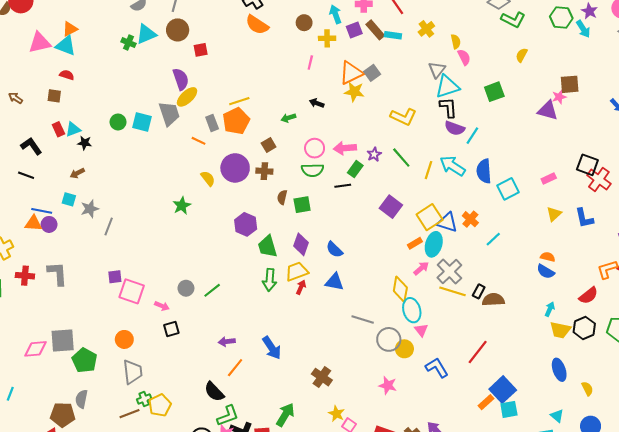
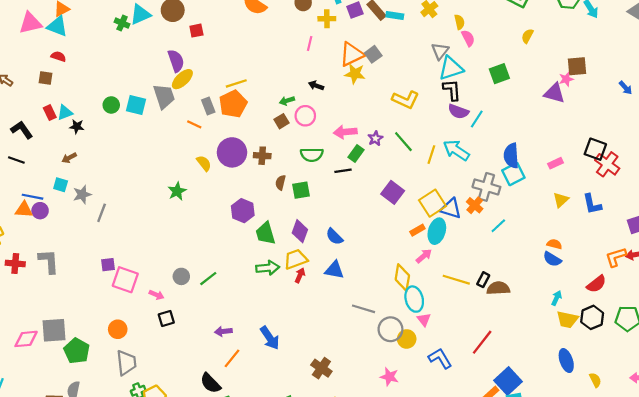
brown square: (269, 145) -> (282, 121), moved
pink circle: (315, 148) -> (305, 116), moved
blue semicircle: (484, 171) -> (511, 156), moved
gray cross: (449, 271) -> (486, 187), moved, turned -30
green arrow: (270, 280) -> (268, 268), turned -100

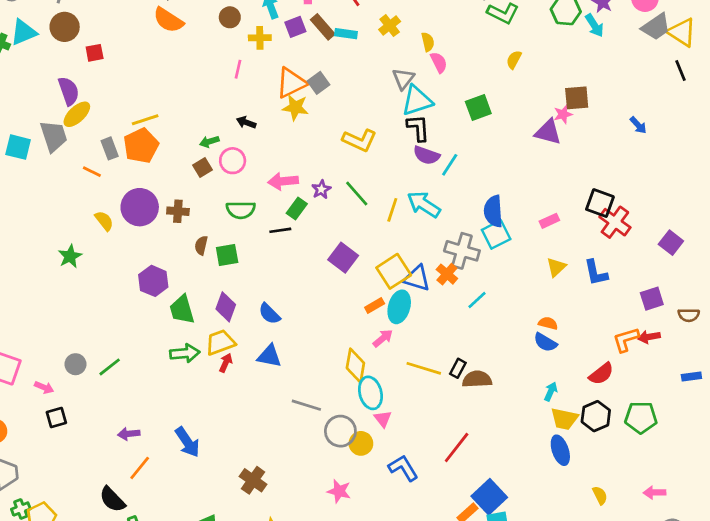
blue ellipse: (566, 361) -> (560, 450), moved

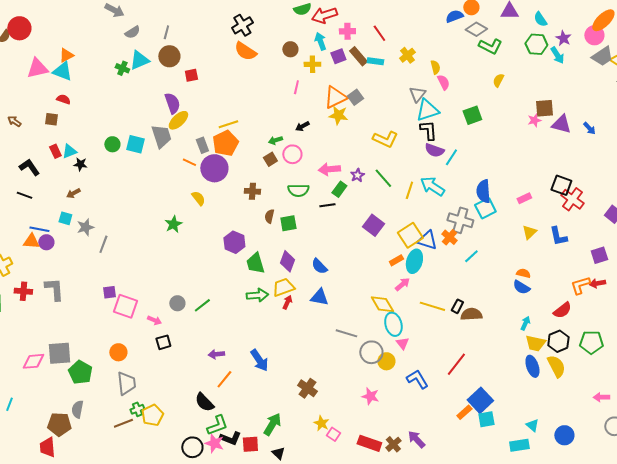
black arrow: (246, 122) -> (302, 126), turned -48
purple triangle: (548, 132) -> (561, 124), moved
purple circle: (140, 207) -> (214, 168), moved
yellow diamond: (355, 366) -> (382, 304), turned -40
yellow semicircle: (600, 495) -> (556, 366), moved, size x1.6

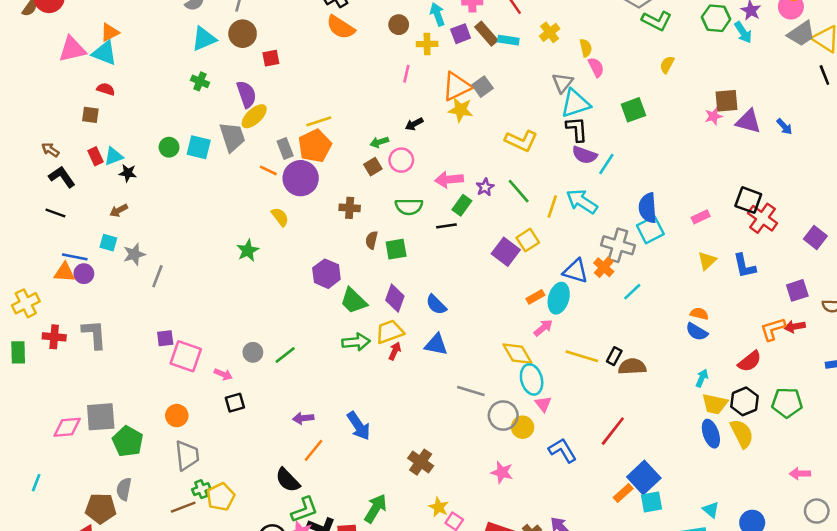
green cross: (122, 68) -> (200, 81), moved
brown arrow: (14, 121) -> (50, 150), moved
yellow square: (410, 235) -> (528, 240), moved, size x0.7
green trapezoid: (255, 263) -> (354, 301), turned -30

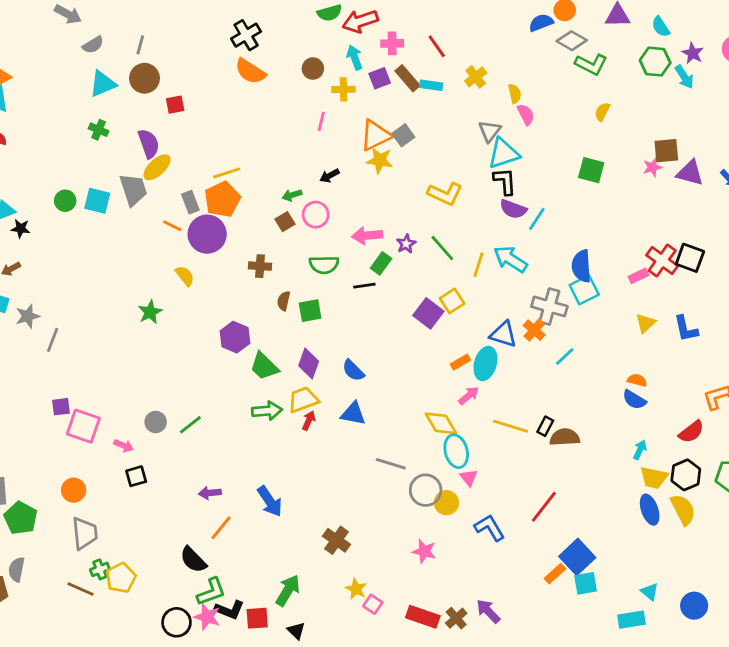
green square: (633, 110) -> (591, 170), moved, turned 35
red cross: (763, 218) -> (662, 261), moved
brown line: (183, 507) -> (80, 589), turned 45

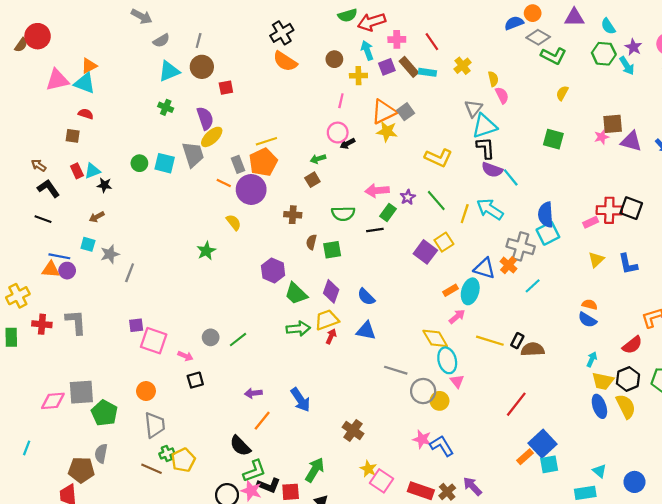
pink circle: (316, 215) -> (338, 133), moved
cyan line: (537, 219) -> (511, 177), turned -72
red cross: (662, 261) -> (609, 210), turned -35
blue L-shape: (490, 528) -> (442, 446), moved
pink square: (373, 604) -> (381, 481), size x1.5

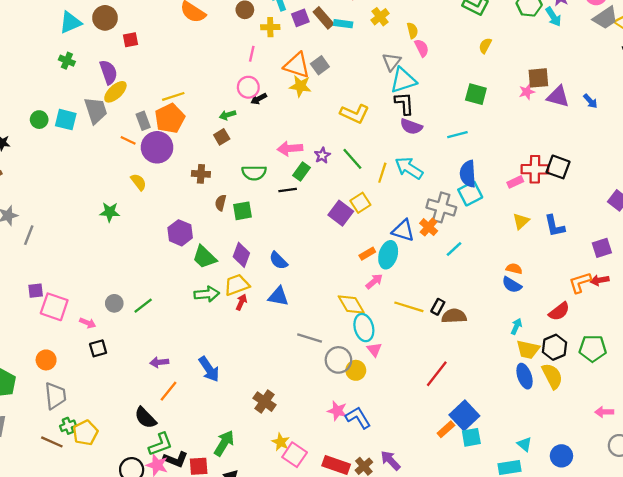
orange triangle: (384, 112) -> (297, 65), turned 44
cyan line: (511, 177) -> (457, 135), moved, turned -66
green star: (206, 251) -> (110, 212), turned 30

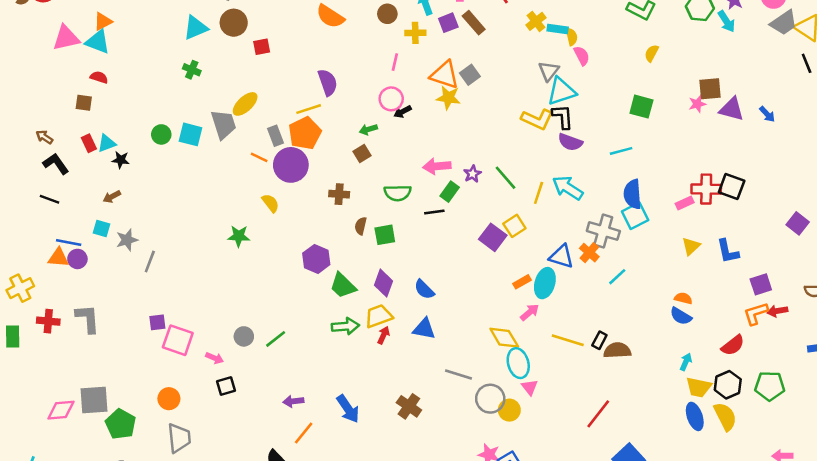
cyan rectangle: (343, 24) -> (558, 29), moved
purple semicircle: (108, 72) -> (328, 82), moved
yellow L-shape: (355, 114) -> (537, 119), moved
purple square: (602, 248) -> (761, 284), moved
brown cross: (264, 402) -> (409, 406), moved

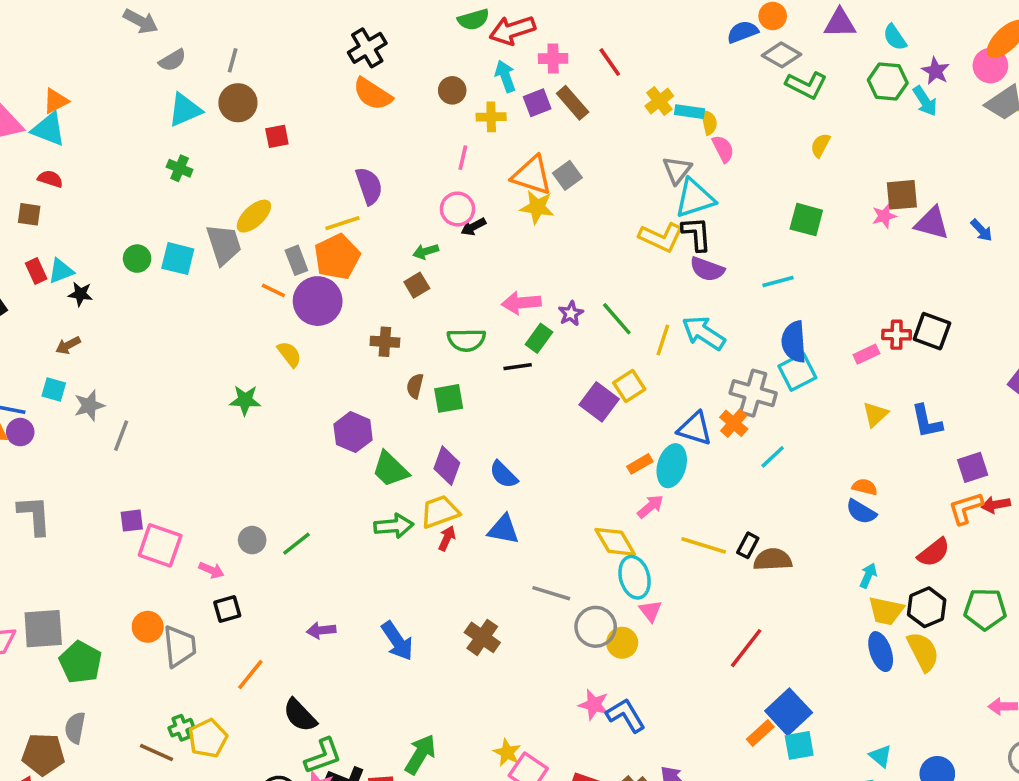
red cross: (706, 189) -> (897, 335), size x0.7
orange line: (304, 433) -> (250, 675), moved
gray trapezoid: (179, 438) -> (180, 646), moved

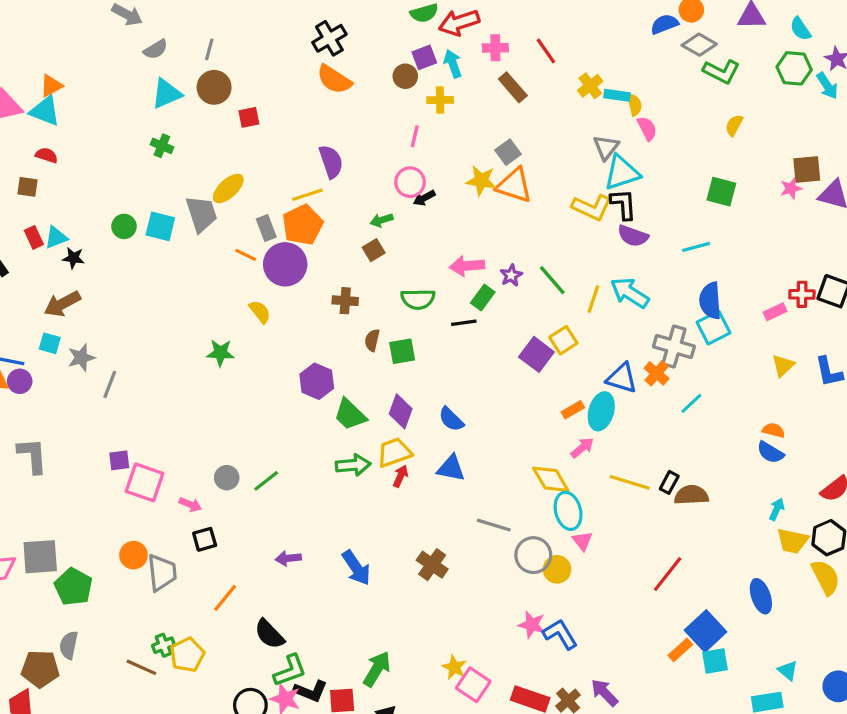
purple square: (537, 103) -> (424, 57), moved
orange triangle: (532, 175) -> (514, 185), moved
brown arrow: (68, 345) -> (62, 304), size x1.6
blue ellipse: (881, 652) -> (761, 596), moved

